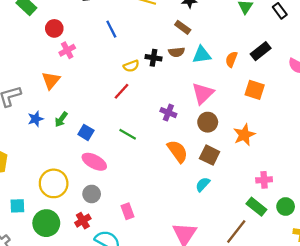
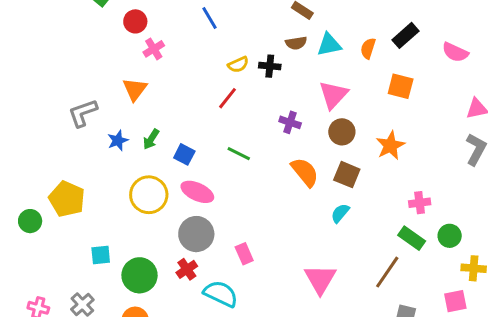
black cross: (154, 58) -> (270, 66), moved
yellow circle: (54, 183) -> (149, 195), moved
gray circle: (92, 194) -> (196, 234), size x1.5

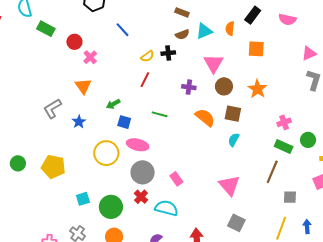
green arrow: (151, 139) -> (113, 104), moved, turned 40
green circle: (30, 221) -> (18, 163), moved

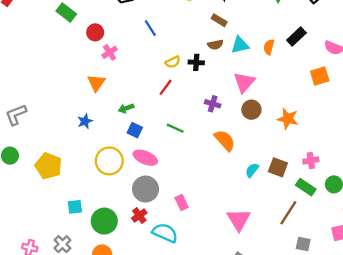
orange square: (256, 49) -> (320, 76), moved, turned -30
orange star: (257, 89) -> (288, 119), turned -30
gray L-shape: (52, 108) -> (16, 115), moved
brown square: (233, 114) -> (278, 167), moved

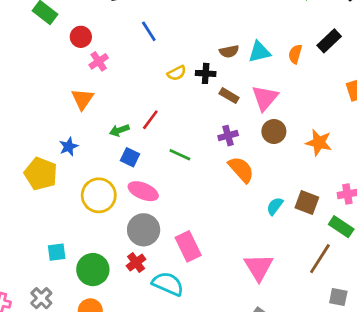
brown rectangle: (219, 20) -> (229, 96), moved
red line: (166, 87) -> (150, 120), moved
purple cross: (213, 104) -> (228, 136), moved, turned -32
yellow pentagon: (48, 166) -> (41, 174), moved
pink rectangle: (182, 203) -> (188, 246), size x1.5

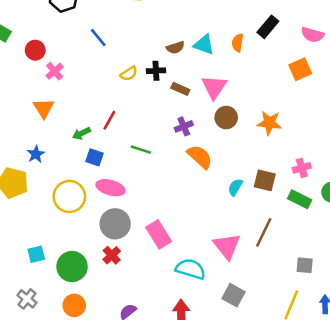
cyan triangle: (259, 52) -> (204, 45), turned 40
brown line: (320, 259) -> (264, 232), moved
cyan semicircle: (168, 284) -> (190, 269), moved

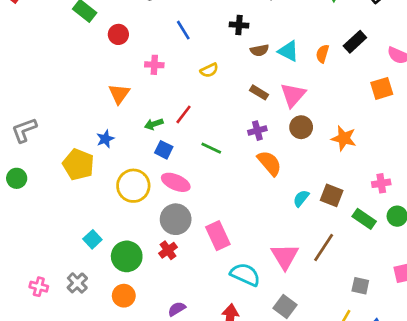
pink cross: (55, 71) -> (154, 65), moved, turned 36
black cross: (156, 71) -> (239, 25), moved
pink cross: (302, 168) -> (381, 183), moved
cyan square: (36, 254) -> (92, 239), turned -36

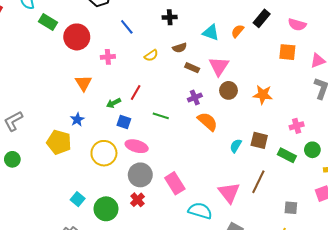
red circle: (118, 34) -> (77, 37), size x1.6
brown semicircle: (259, 50) -> (180, 48), moved
orange semicircle: (322, 54) -> (238, 31), turned 32
orange square: (382, 88) -> (287, 52), turned 30

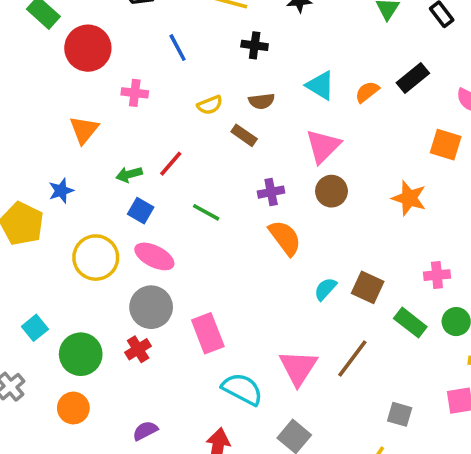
brown rectangle: (192, 68) -> (244, 135), moved
orange star: (263, 95) -> (409, 198), moved

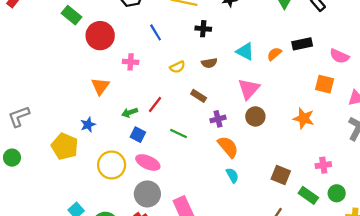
black rectangle: (413, 78) -> (302, 44), turned 30
brown rectangle: (244, 135) -> (199, 96), moved
cyan semicircle: (325, 289) -> (232, 175), moved, turned 112

